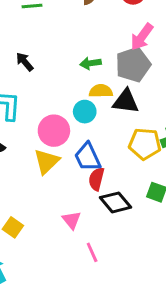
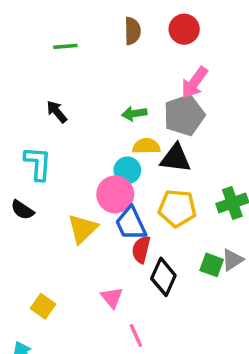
pink circle: (54, 131) -> (115, 194), moved
yellow pentagon: (145, 144) -> (177, 208), moved
black diamond: (115, 202) -> (163, 277), turned 64

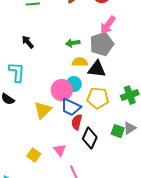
cyan circle: (127, 170) -> (74, 84), moved
blue trapezoid: (131, 224) -> (71, 107), turned -40
yellow square: (43, 306) -> (34, 155), moved

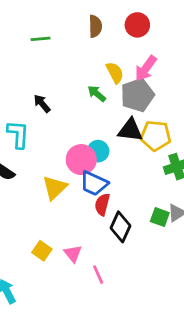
black arrow: (28, 42) -> (42, 103), moved
green arrow: (73, 43) -> (97, 94), turned 48
yellow semicircle: (80, 62) -> (115, 73), moved, turned 63
yellow pentagon: (98, 98) -> (156, 136), moved
pink triangle: (60, 150) -> (73, 254), moved

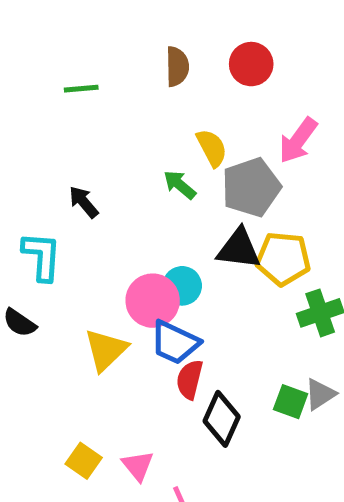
pink arrow: (146, 68) -> (298, 140), moved

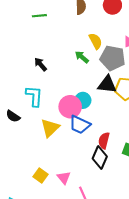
gray pentagon: (251, 187) -> (112, 58), turned 30
cyan L-shape: (42, 256) -> (34, 96), moved
red semicircle: (190, 379) -> (104, 141), moved

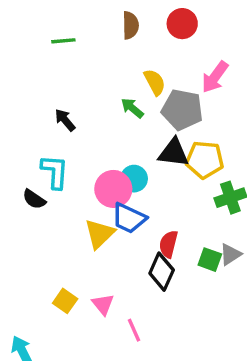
black semicircle: (13, 116) -> (34, 199), moved
yellow triangle: (50, 128) -> (100, 234), moved

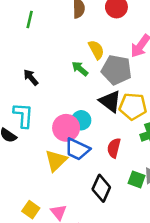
green line: (63, 41) -> (30, 20), turned -72
black triangle: (174, 153) -> (110, 101), turned 30
red semicircle: (168, 244) -> (114, 148), moved

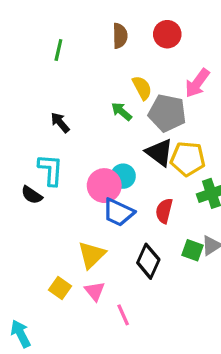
yellow triangle: (56, 161) -> (92, 255), moved

